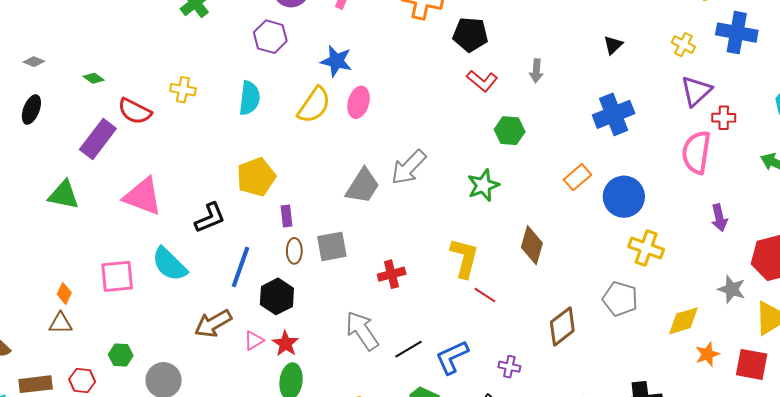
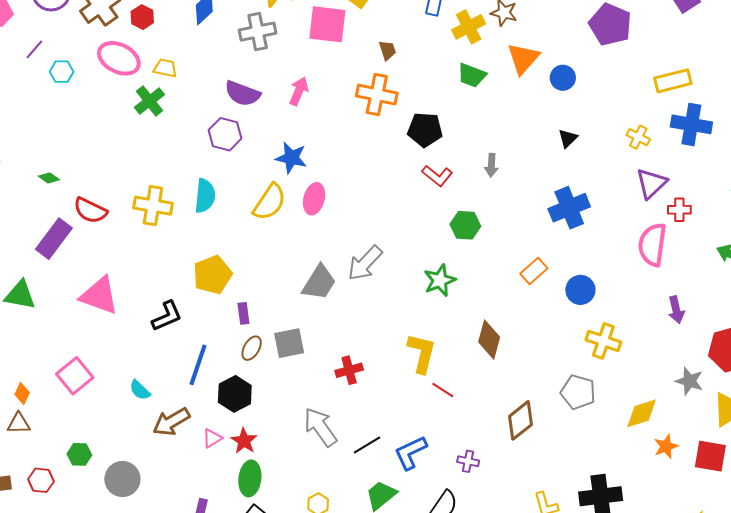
yellow cross: (183, 90) -> (153, 206), moved, size x1.5
blue circle: (624, 197) -> (580, 290), size x0.7
brown ellipse: (294, 251) -> (252, 348), turned 30
cyan semicircle: (169, 264) -> (140, 390), moved, size x0.6
pink square: (117, 276) -> (75, 376), turned -33

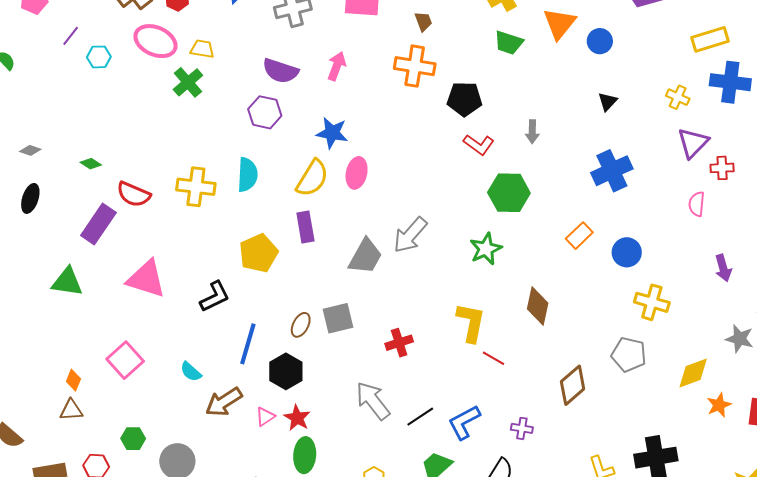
green hexagon: (465, 225) -> (509, 193), size x1.4
pink semicircle: (652, 245) -> (697, 204), size x0.6
purple rectangle: (243, 313) -> (305, 227), moved, size x1.4

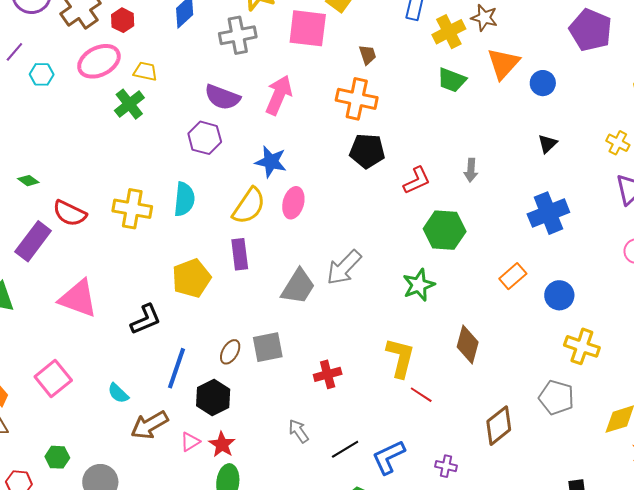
pink ellipse: (155, 41) -> (99, 61), turned -54
pink arrow: (337, 66) -> (279, 95), size x1.4
black pentagon: (464, 99) -> (367, 151), moved
red L-shape: (479, 145) -> (417, 180), turned -64
gray arrow: (373, 401) -> (299, 431), size x0.6

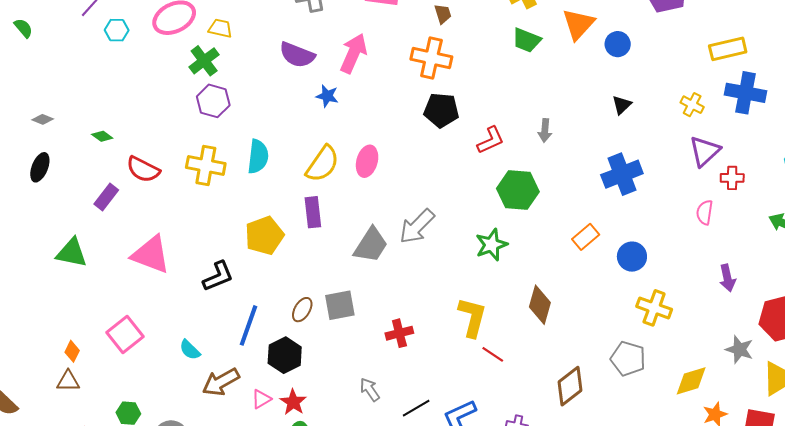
purple hexagon: (205, 138) -> (213, 101), moved
blue star: (271, 162) -> (327, 96), moved, size x0.7
purple rectangle: (33, 241) -> (106, 197), size x0.7

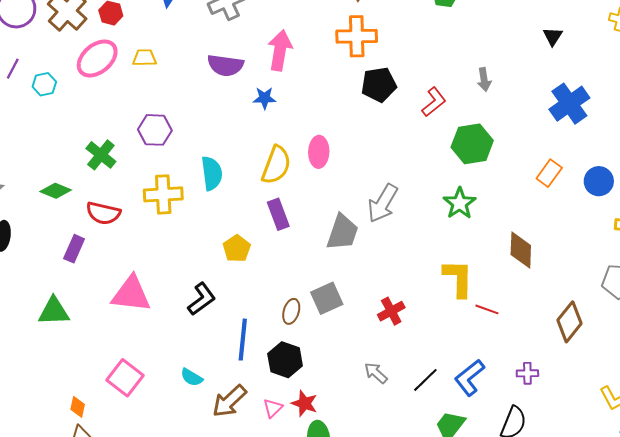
green cross: (204, 61) -> (101, 155), moved
green diamond: (102, 136) -> (56, 191), size x1.4
yellow pentagon: (264, 236) -> (237, 249), size x0.7

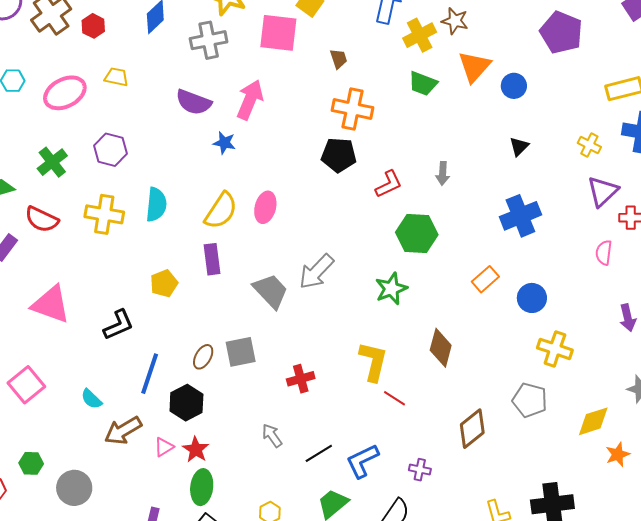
orange cross: (357, 36) -> (353, 109), moved
pink ellipse: (97, 58) -> (65, 93), moved
gray trapezoid: (342, 232) -> (271, 291), turned -75

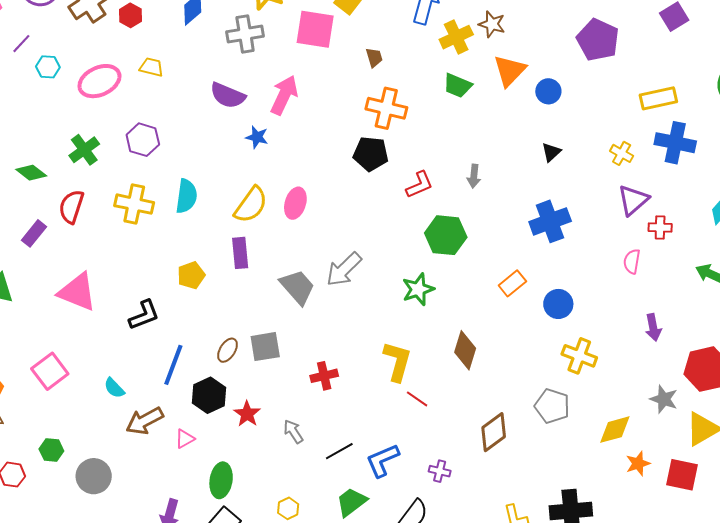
red semicircle: (42, 219) -> (71, 207), turned 80
red star: (196, 449) -> (247, 414), moved

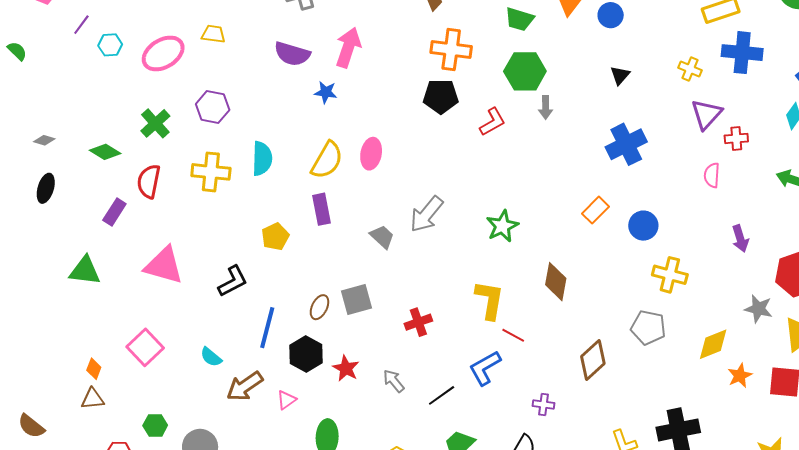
green hexagon: (446, 235) -> (525, 71), moved
gray trapezoid: (297, 287) -> (382, 237), size x0.7
blue L-shape: (383, 460) -> (485, 368), moved

